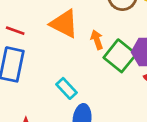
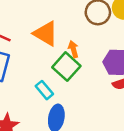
green square: (120, 56) -> (66, 67), moved

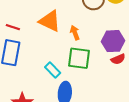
green square: (66, 67) -> (79, 58), moved, turned -30

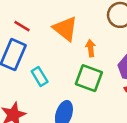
cyan rectangle: (53, 70) -> (40, 77), moved

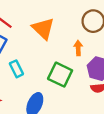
orange arrow: (91, 48) -> (78, 48), moved

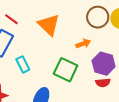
orange arrow: (78, 48) -> (83, 44), turned 72

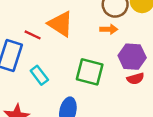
red line: (11, 19) -> (33, 35), moved
orange arrow: (83, 44) -> (109, 29), moved, turned 32

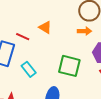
orange triangle: (61, 24) -> (45, 27), size x0.6

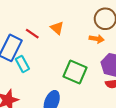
cyan rectangle: (29, 69) -> (22, 64), moved

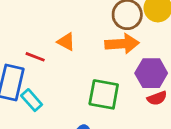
orange arrow: (97, 39) -> (122, 44), size x1.6

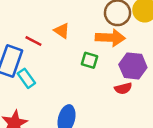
green square: (104, 94) -> (89, 60), moved, size x0.6
red semicircle: (157, 98) -> (123, 88), moved

